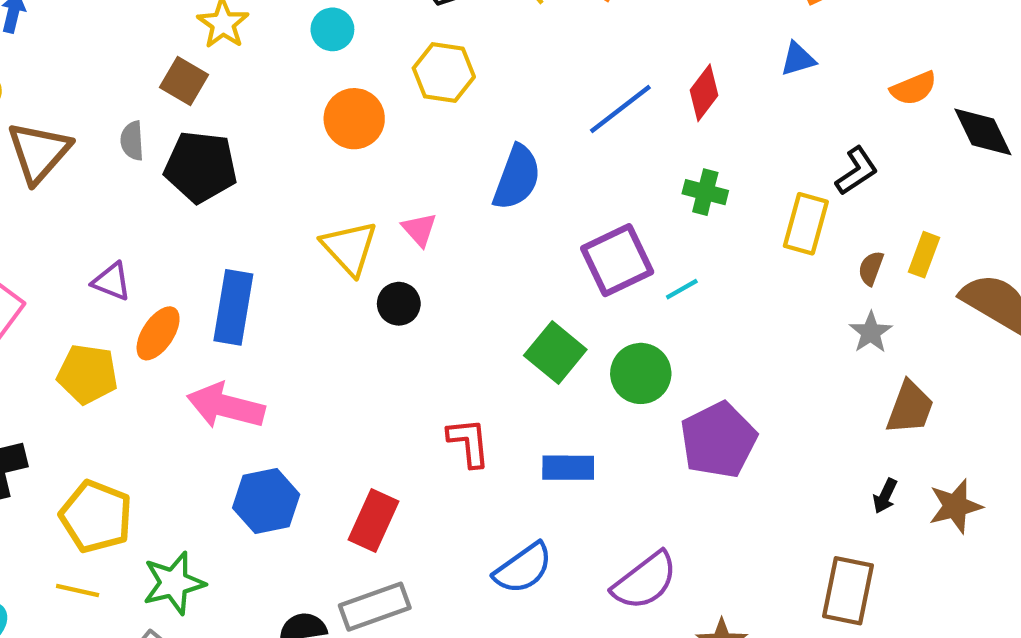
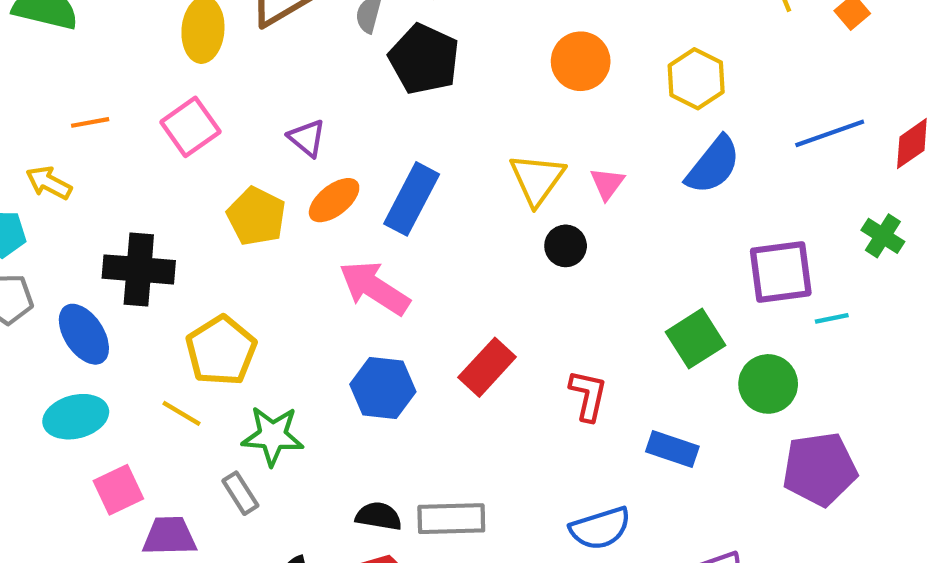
yellow hexagon: (444, 73) -> (696, 79), moved
red rectangle: (373, 521) -> (487, 367), moved

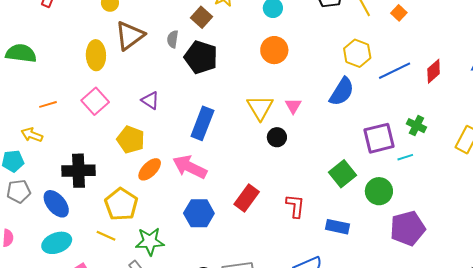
yellow hexagon: (696, 79) -> (357, 53), moved
orange ellipse: (334, 200) -> (150, 169), moved
green cross: (883, 236) -> (416, 126), moved

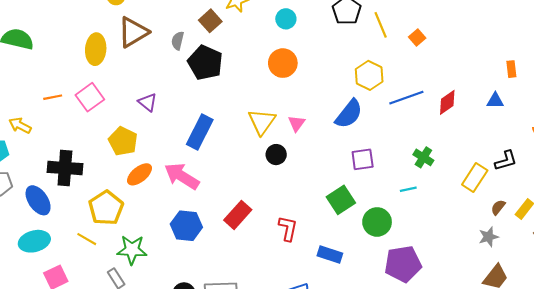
orange line: (48, 104) -> (53, 97), moved
purple square: (379, 138) -> (363, 159), moved, size x0.7

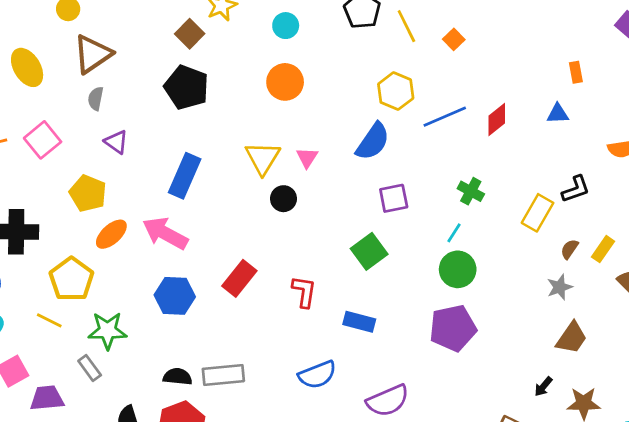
gray semicircle: (178, 41) -> (96, 99), moved
yellow ellipse: (96, 49) -> (27, 67), moved, turned -32
cyan line: (408, 189) -> (454, 233), turned -42
green circle: (377, 222) -> (458, 269), moved

